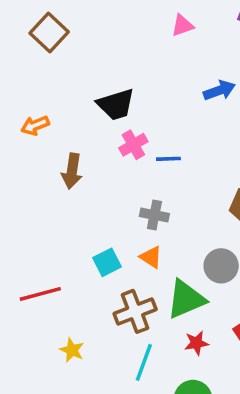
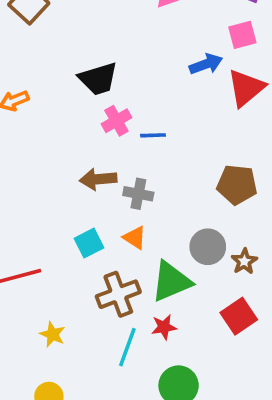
brown arrow: (72, 171) -> (98, 179), moved, turned 76
red star: (196, 343) -> (164, 327), moved

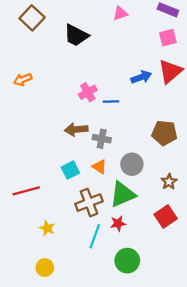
blue arrow: (206, 64) -> (141, 77), moved
black trapezoid: (98, 79) -> (76, 35), moved, turned 44
gray circle: (208, 247) -> (132, 164), moved

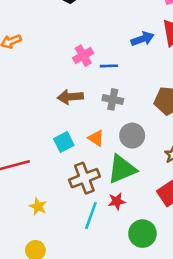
gray cross: (102, 139) -> (113, 99), moved
green circle: (127, 261) -> (142, 234), moved

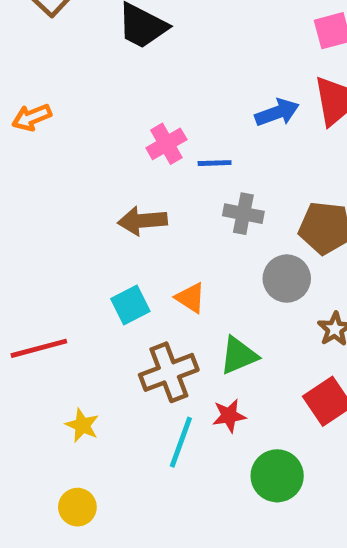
gray cross: (113, 99) -> (243, 214), moved
gray circle: (132, 136) -> (287, 279), moved
green triangle: (122, 169) -> (239, 356), size x0.7

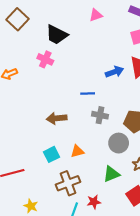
pink cross: (166, 144) -> (45, 59), moved, turned -35
orange triangle: (191, 298) -> (77, 151), turned -48
green triangle: (239, 356) -> (111, 174), moved

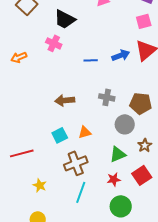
blue line: (88, 93) -> (91, 60), moved
red star: (94, 202) -> (114, 179), moved

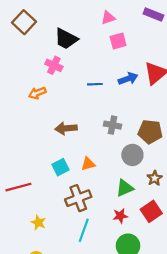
pink square: (144, 21) -> (118, 41), moved
orange arrow: (19, 57) -> (37, 93), moved

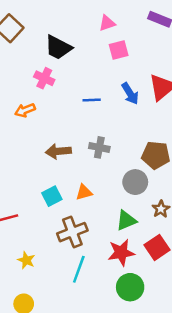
blue arrow: (128, 79) -> (130, 94), turned 78
gray cross: (113, 125) -> (99, 147), moved
red star: (120, 216) -> (121, 253), size x1.5

